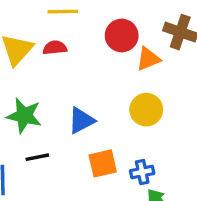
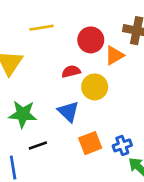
red semicircle: (55, 48) -> (71, 71), moved
yellow circle: (146, 110) -> (95, 87), moved
blue triangle: (81, 120) -> (68, 112), turned -40

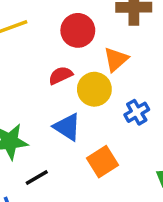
orange triangle: (114, 55) -> (116, 59), moved
blue cross: (122, 145) -> (137, 112), moved

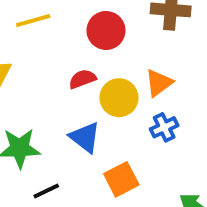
orange triangle: (116, 59) -> (159, 83), moved

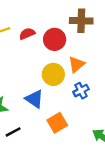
red circle: (106, 30) -> (55, 39), moved
red semicircle: (82, 79) -> (27, 34), moved

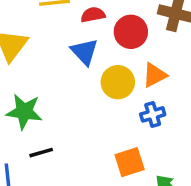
blue triangle: (34, 99) -> (84, 52), moved
orange square: (57, 123) -> (130, 162), moved

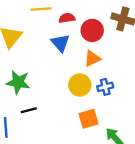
orange triangle: (154, 75) -> (92, 58), moved
yellow circle: (118, 82) -> (80, 85), moved

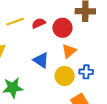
blue triangle: (60, 43) -> (41, 60), moved
blue cross: (105, 87) -> (86, 72), turned 32

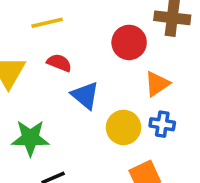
red semicircle: (39, 23) -> (59, 63), moved, turned 40
orange triangle: (69, 51) -> (157, 84), moved

